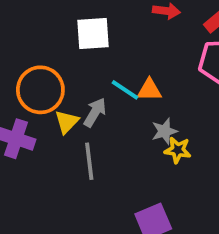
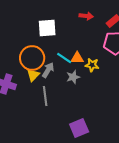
orange circle: (40, 90) -> (32, 58), moved
gray star: (164, 131) -> (73, 77), moved
yellow star: (178, 150) -> (92, 65), moved

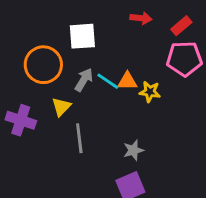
orange circle: (32, 58) -> (43, 65), moved
gray arrow: (48, 70) -> (84, 80), moved
gray star: (73, 77) -> (133, 150), moved

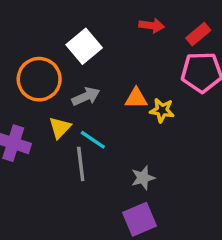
white square: (82, 36) -> (84, 46), turned -36
gray arrow: (84, 80) -> (86, 96), turned 35
cyan line: (108, 81) -> (93, 140), moved

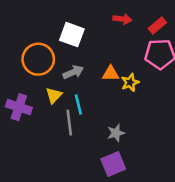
white square: (84, 46) -> (72, 35), turned -30
yellow star: (162, 110) -> (130, 82), turned -30
cyan line: (93, 140) -> (78, 104), turned 42

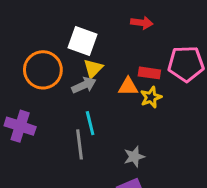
red rectangle: (157, 26) -> (149, 73), moved, turned 48
yellow triangle: (54, 95) -> (93, 68), moved

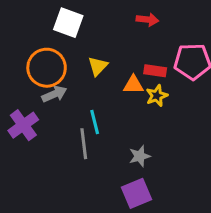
white square: (82, 41) -> (68, 23), moved
gray arrow: (84, 85) -> (54, 94), moved
purple cross: (20, 126) -> (23, 125), turned 36

